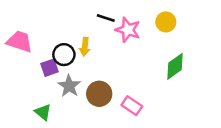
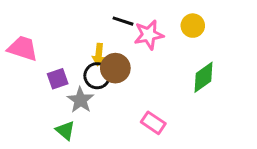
pink star: (128, 30) -> (149, 35), turned -30
black circle: (64, 55) -> (97, 76), moved
brown circle: (99, 94) -> (115, 68), moved
green triangle: (43, 112) -> (65, 130), moved

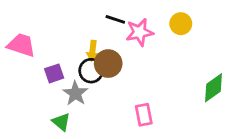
green diamond: (203, 77) -> (214, 88), moved
pink rectangle: (153, 123) -> (144, 115), turned 45

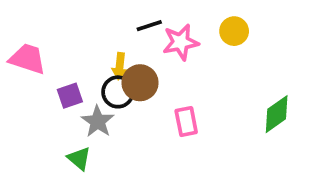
black line: (115, 19) -> (149, 26), turned -36
pink rectangle: (144, 115) -> (186, 121), moved

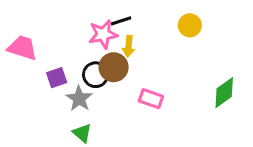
pink star: (181, 42) -> (103, 34), moved
yellow arrow: (120, 66) -> (129, 46), moved
pink rectangle: (186, 121) -> (151, 99), turned -60
green triangle: (79, 158) -> (82, 133), moved

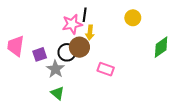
black line: (121, 21) -> (85, 15), turned -64
pink trapezoid: (22, 48) -> (16, 46), moved, turned -100
green diamond: (224, 93) -> (161, 47), moved

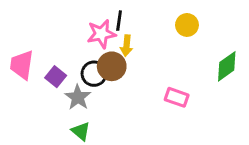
purple square: (40, 54) -> (56, 77), turned -32
pink rectangle: (106, 69) -> (177, 97), moved

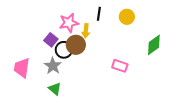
black line: (119, 21) -> (99, 14), moved
pink trapezoid: (22, 65) -> (22, 68), moved
purple square: (56, 77) -> (51, 40), moved

